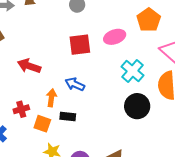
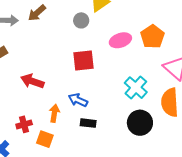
pink ellipse: (115, 37) -> (120, 40), moved
black rectangle: (68, 117) -> (88, 123), moved

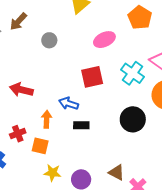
gray circle: (81, 20) -> (49, 40), moved
orange pentagon: (152, 37) -> (140, 18), moved
red square: (84, 60) -> (92, 77), moved
cyan cross: (136, 88) -> (132, 73), moved

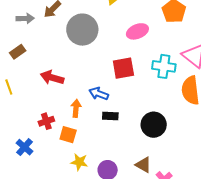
gray circle: (49, 40) -> (82, 30), size x2.0
cyan cross: (132, 73) -> (164, 66), turned -30
black circle: (133, 119) -> (154, 125), moved

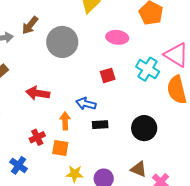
pink ellipse: (137, 31) -> (117, 37), turned 35
cyan cross: (164, 66) -> (148, 69), turned 30
red square: (123, 68) -> (108, 75), size x0.7

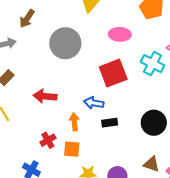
brown arrow: (30, 25) -> (27, 19), moved
red square: (108, 75) -> (113, 73), size x1.8

